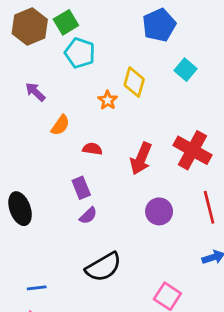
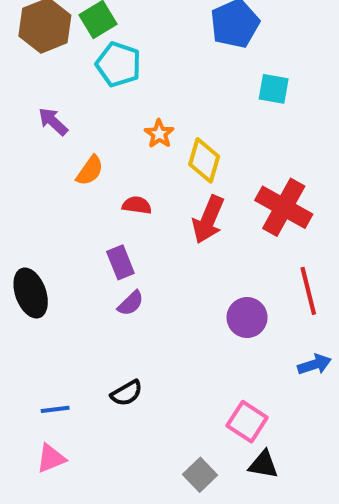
cyan square: (185, 70) -> (274, 89), turned -30
yellow diamond: (134, 82) -> (204, 160), moved
purple circle: (159, 211) -> (247, 318), moved
black semicircle: (103, 267) -> (127, 393), moved, size x0.6

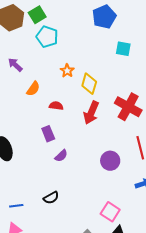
purple semicircle: (131, 303) -> (61, 156), moved

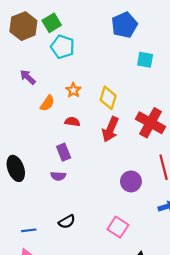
orange star: (67, 71) -> (73, 90), moved
purple semicircle: (61, 156) -> (58, 176), moved, turned 48
pink square: (110, 212) -> (118, 227), moved

